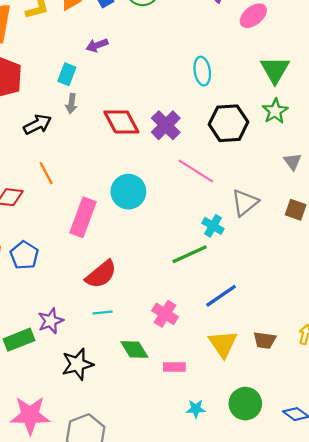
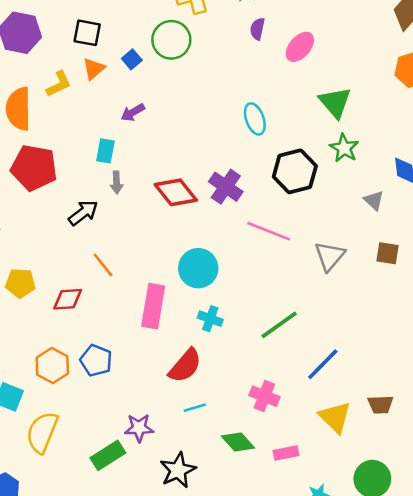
cyan cross: (213, 226) -> (210, 319), moved
purple star: (51, 321) -> (139, 428), turned 30

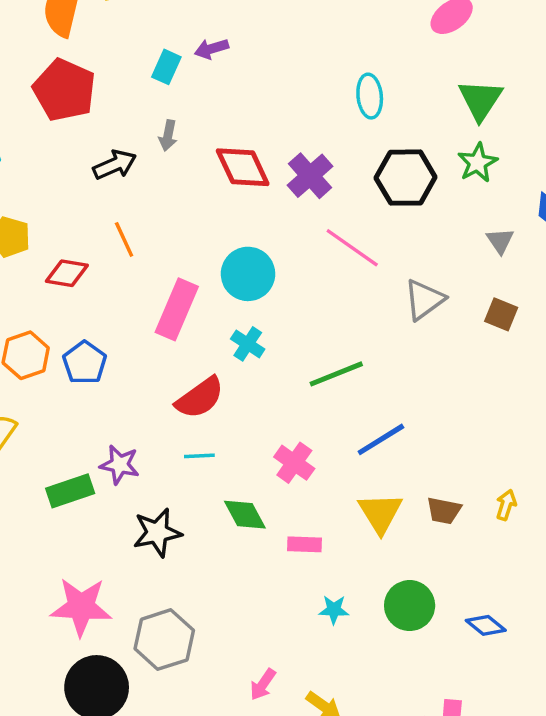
cyan rectangle: (105, 151) -> (166, 67), moved

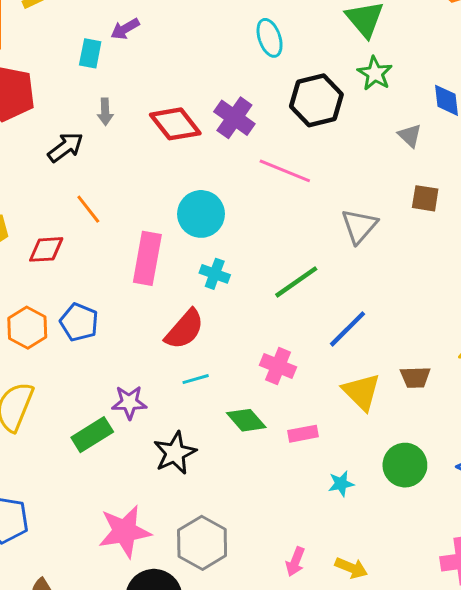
gray triangle: (424, 300) -> (359, 226), moved

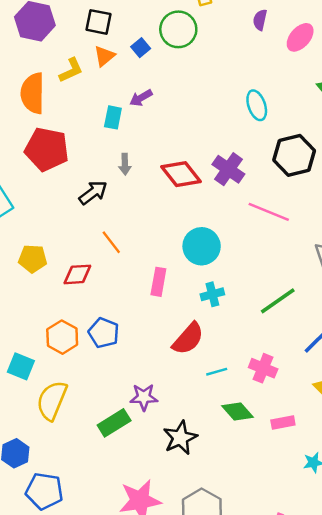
pink rectangle: (147, 258) -> (158, 282), size x0.7
cyan cross: (215, 274) -> (212, 294), turned -35
cyan line: (196, 379) -> (217, 372), moved

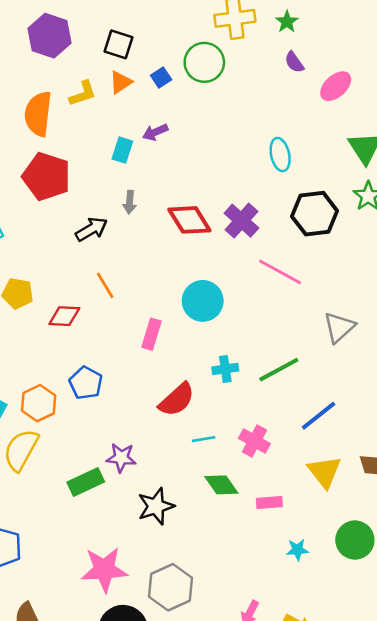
purple semicircle: (260, 20) -> (294, 62), turned -54
cyan cross: (212, 294) -> (225, 369), moved
orange hexagon: (62, 337) -> (39, 403), moved

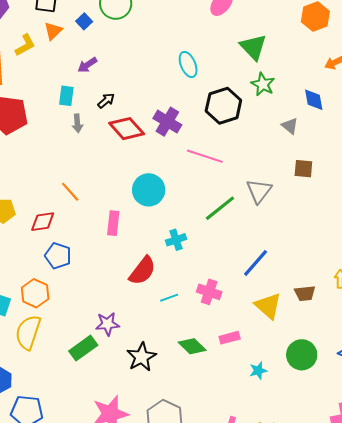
cyan rectangle: (122, 150) -> (66, 96), moved
black arrow: (91, 229) -> (106, 101), moved, size x0.7
green line: (279, 370) -> (220, 208), moved
blue pentagon: (86, 383) -> (58, 256), moved
green diamond: (221, 485) -> (192, 346), moved

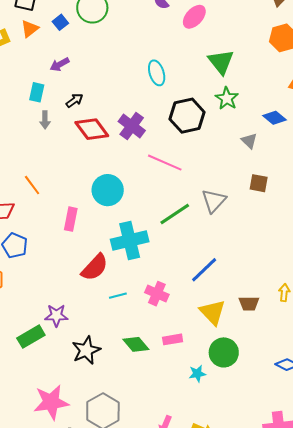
blue diamond: (314, 100) -> (274, 118), turned -45
cyan cross: (176, 240) -> (130, 241), size x1.8
green circle: (302, 355) -> (224, 352), moved

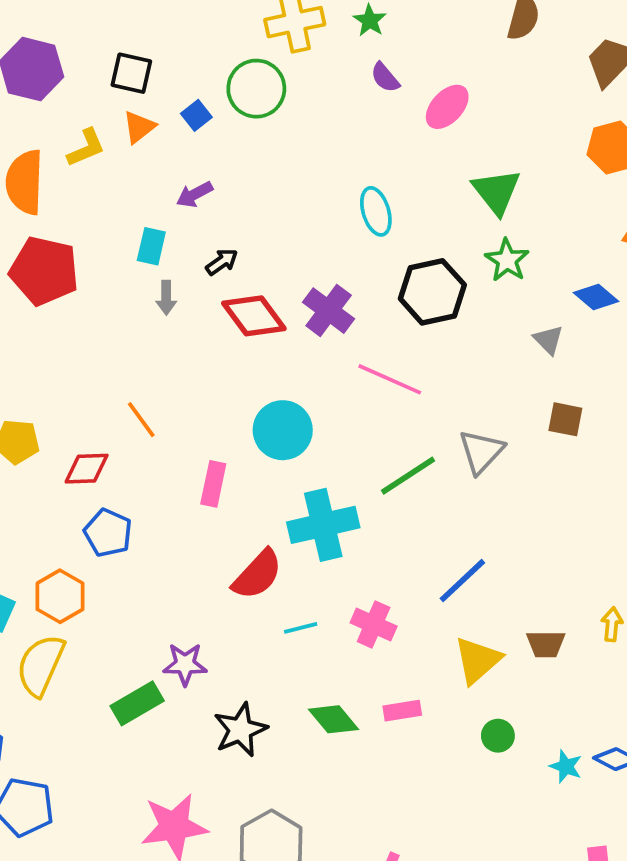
yellow triangle: (213, 312) -> (477, 660), turned 32
green circle: (224, 352) -> (498, 736), size x0.6
cyan star: (197, 374) -> (566, 766), moved, turned 30

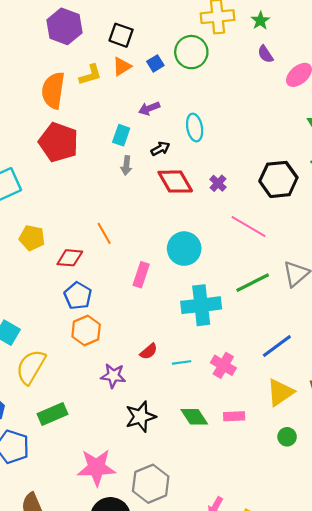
cyan ellipse: (376, 211) -> (195, 127), moved
purple cross: (329, 311) -> (218, 183), size x0.6
red semicircle: (257, 575) -> (149, 351), moved, size x0.6
orange hexagon: (60, 596) -> (86, 330), moved
green rectangle: (137, 703) -> (52, 414), moved

